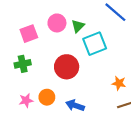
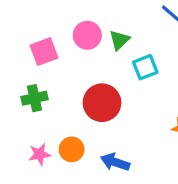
cyan square: (95, 44) -> (145, 67), size x0.7

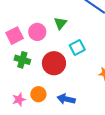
pink circle: (87, 35) -> (37, 32), moved
cyan square: (145, 67) -> (77, 47), moved
green cross: (35, 98) -> (22, 60), moved, turned 35

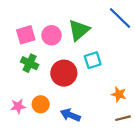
green triangle: (60, 23) -> (79, 30), size x1.5

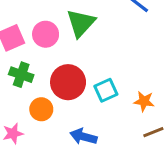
cyan square: (93, 60) -> (106, 90), moved
orange circle: (41, 104) -> (41, 109), moved

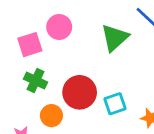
green triangle: (81, 23) -> (115, 38), moved
pink circle: (46, 34) -> (59, 27), moved

